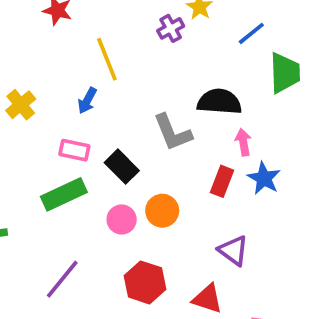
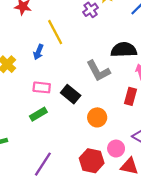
blue arrow: (87, 101) -> (38, 52), moved
green rectangle: (64, 194) -> (38, 114), size x0.7
pink circle: (122, 219) -> (116, 149), moved

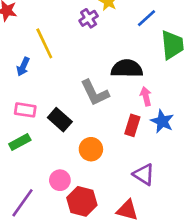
pink circle: (116, 149) -> (60, 180), moved

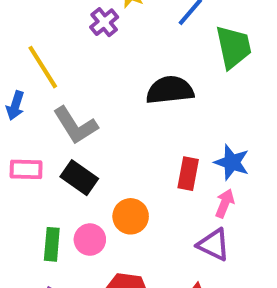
gray L-shape: (95, 93) -> (75, 125), moved
pink arrow: (146, 96) -> (225, 203), moved, turned 42
green rectangle: (20, 142) -> (52, 244), moved, turned -50
pink circle: (60, 180) -> (90, 240), moved

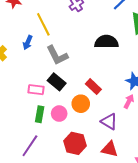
pink rectangle: (26, 169) -> (36, 90), moved
red rectangle: (188, 174) -> (93, 87), moved, turned -63
purple triangle: (214, 245) -> (109, 122), moved

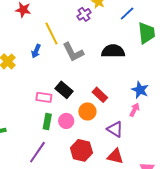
gray L-shape: (57, 55) -> (73, 52), moved

